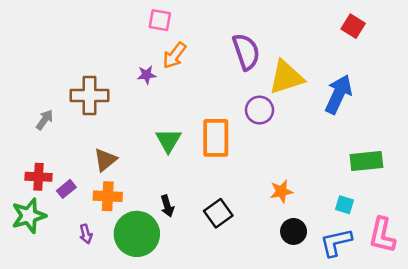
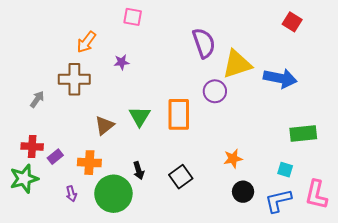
orange arrow: (174, 55) -> (86, 42), moved
blue arrow: (338, 94) -> (280, 78), turned 76
brown triangle: (105, 160) -> (104, 125), moved

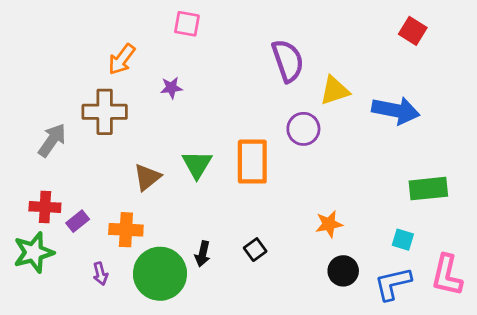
yellow triangle: (237, 64) -> (335, 91), size x0.7
gray arrow: (37, 99) -> (52, 140), size x1.4
black arrow: (139, 171) -> (203, 254), moved, turned 30
black square: (181, 177) -> (255, 250), size x0.7

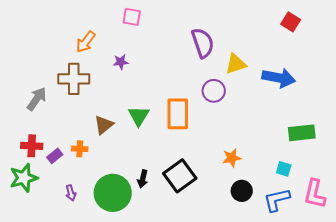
orange cross: (126, 230) -> (80, 149), moved, size x0.7
black square: (255, 250) -> (180, 176), size x2.0

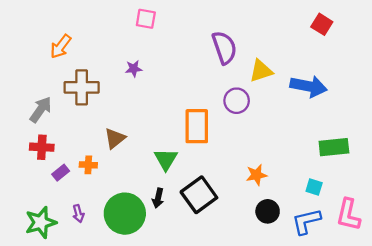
orange arrow: (86, 42) -> (61, 46), moved
green triangle: (139, 116) -> (166, 159), moved
red cross: (32, 146) -> (42, 147), moved
green star: (24, 178) -> (41, 222), moved

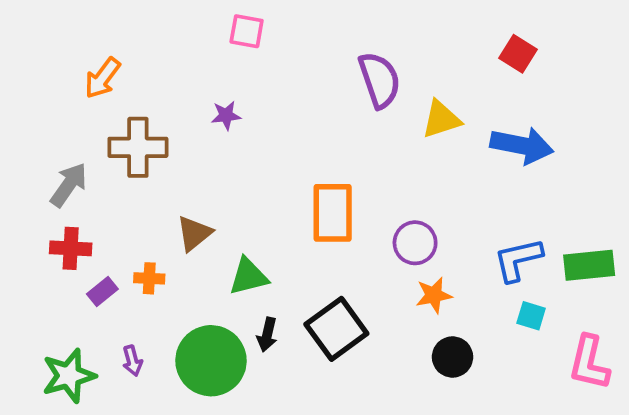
red square: (322, 24) -> (518, 54), moved
purple circle: (237, 101) -> (415, 243), moved
green rectangle: (334, 147) -> (589, 265), moved
green triangle: (166, 159) -> (248, 276), moved, turned 45
blue L-shape: (306, 221) -> (518, 260), moved

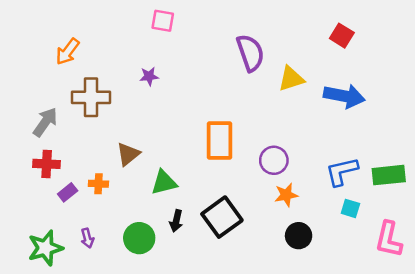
green circle: (211, 361) -> (139, 238), size x0.7

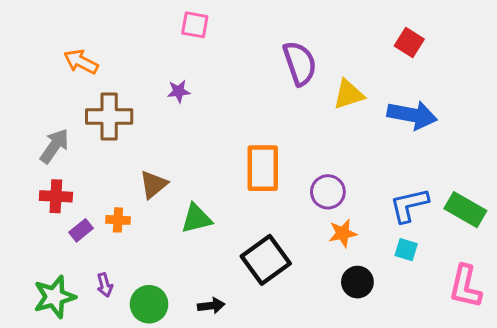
orange arrow: (68, 52) -> (81, 62), turned 80
green rectangle: (389, 175) -> (465, 210), turned 36
cyan square: (350, 208) -> (406, 250), moved
black arrow: (176, 221) -> (211, 306), moved, turned -110
green circle: (139, 238) -> (149, 304), moved

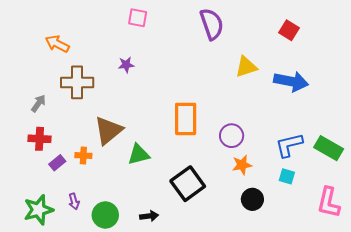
purple semicircle: (300, 63) -> (212, 24), moved
gray arrow: (54, 146) -> (38, 103), size x0.7
brown triangle: (153, 184) -> (108, 130), size x1.4

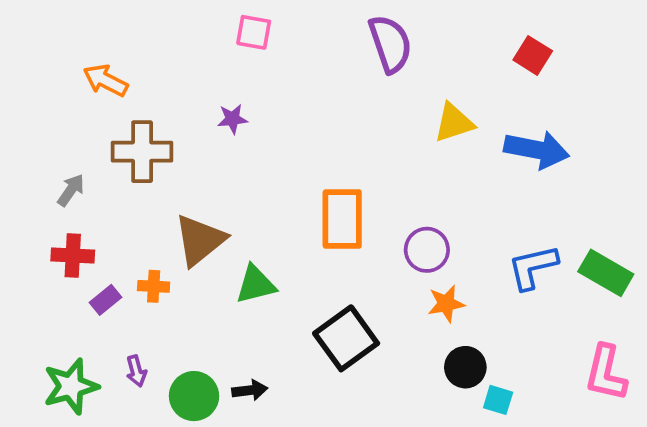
cyan square: (287, 176) -> (498, 400), moved
black arrow: (149, 216) -> (250, 390), moved

